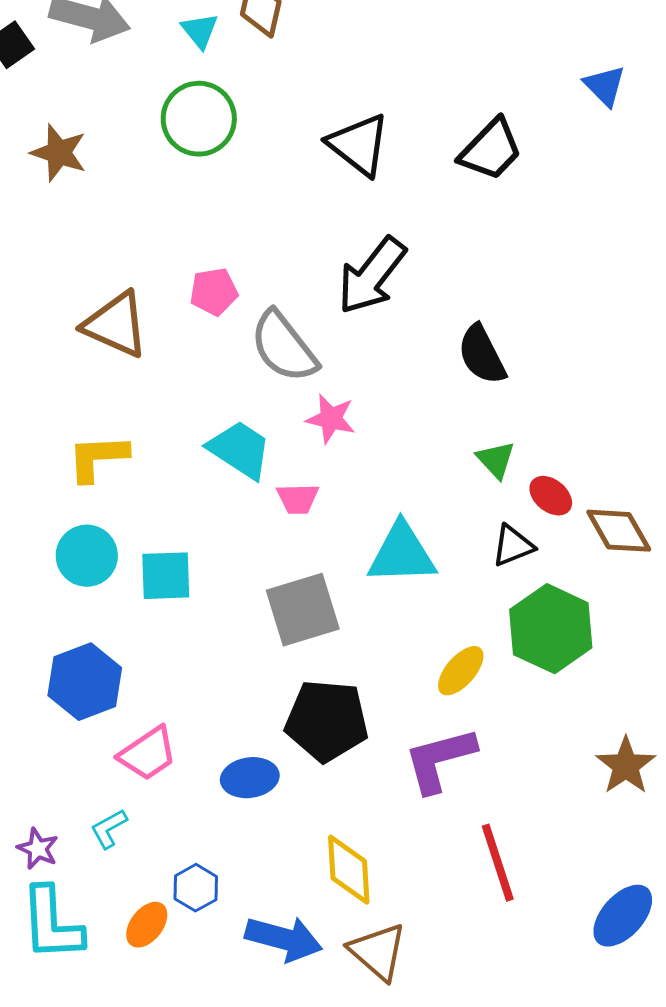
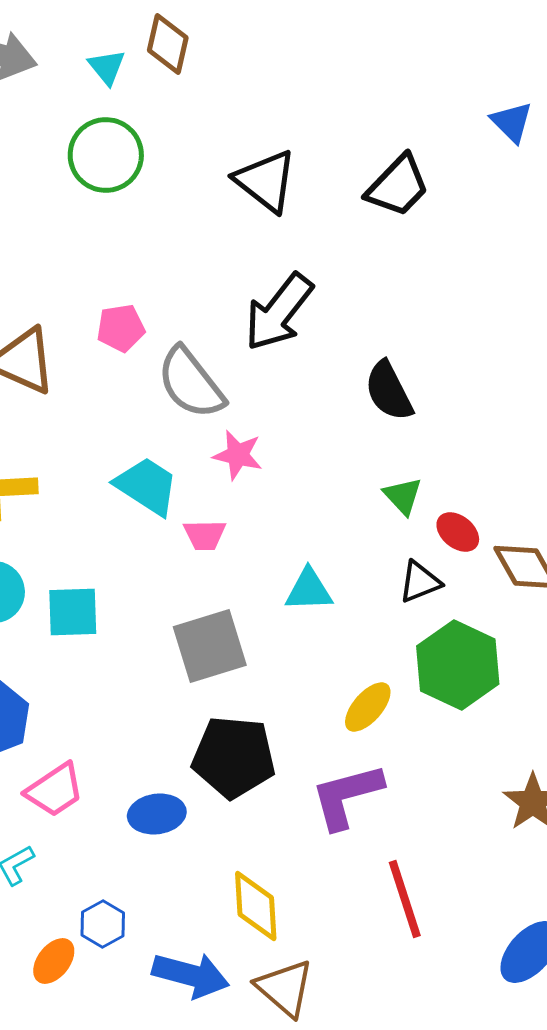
cyan triangle: (402, 554) -> (309, 590), size x0.7

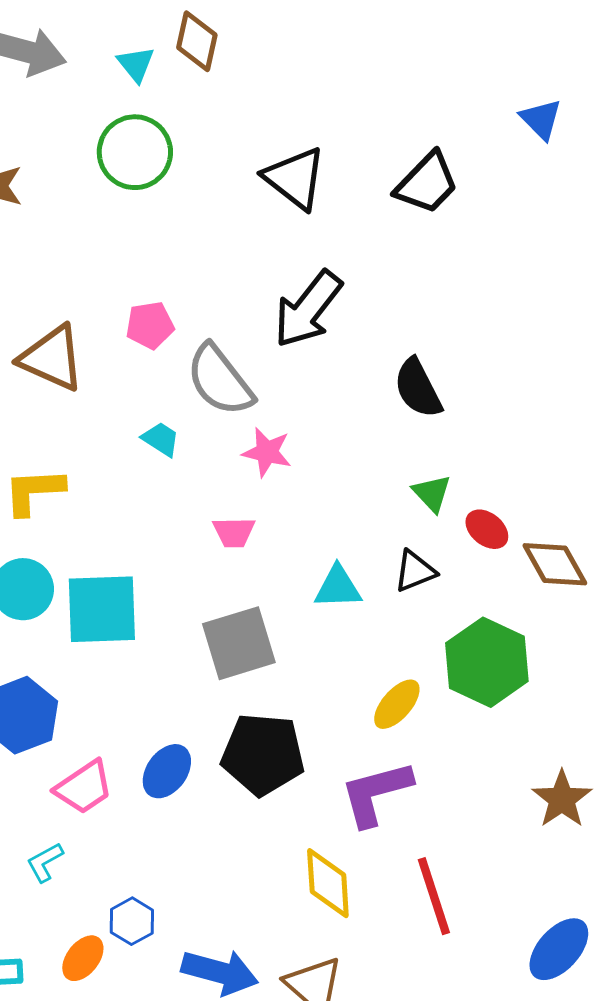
cyan trapezoid: (147, 486) -> (161, 439), moved, size x0.6
black triangle: (420, 582) -> (415, 571), moved
cyan square: (73, 612) -> (102, 609), size x1.4
blue ellipse: (157, 814) -> (167, 771), moved, turned -46
yellow diamond: (256, 906) -> (328, 883), moved

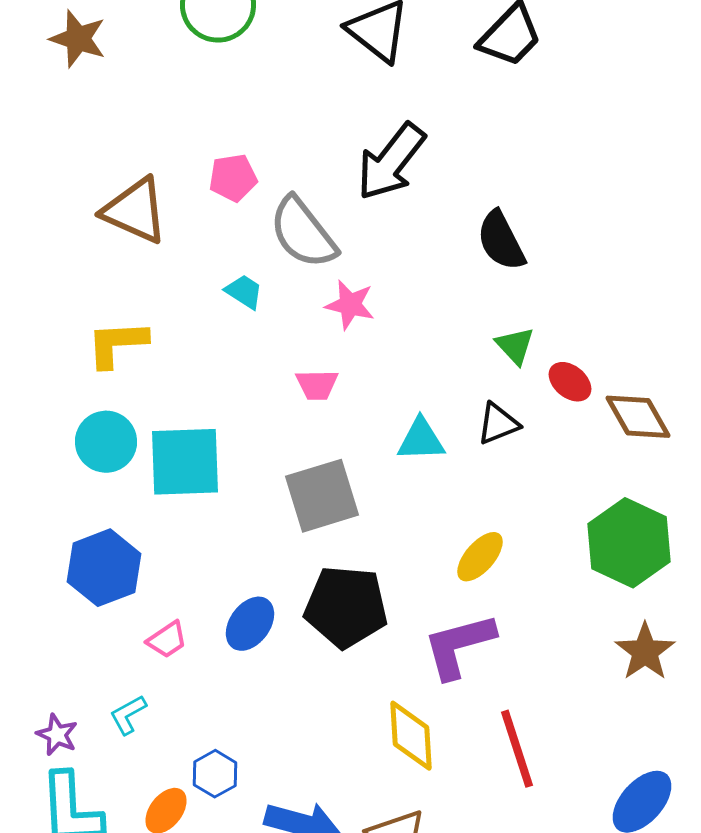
green hexagon: (487, 662) -> (629, 543), moved
pink trapezoid: (84, 787) -> (167, 640), size x0.7

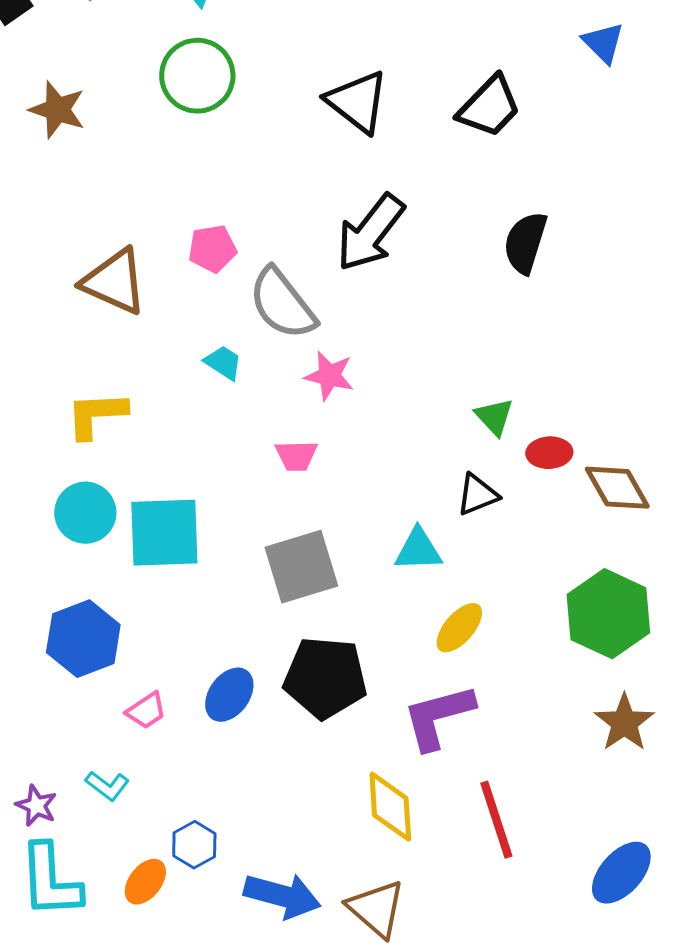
black semicircle: (501, 241) -> (525, 243), moved, turned 44
red ellipse: (570, 382) -> (549, 453), turned -42
cyan triangle: (421, 440) -> (418, 550), moved
cyan L-shape: (128, 715) -> (107, 786), turned -114

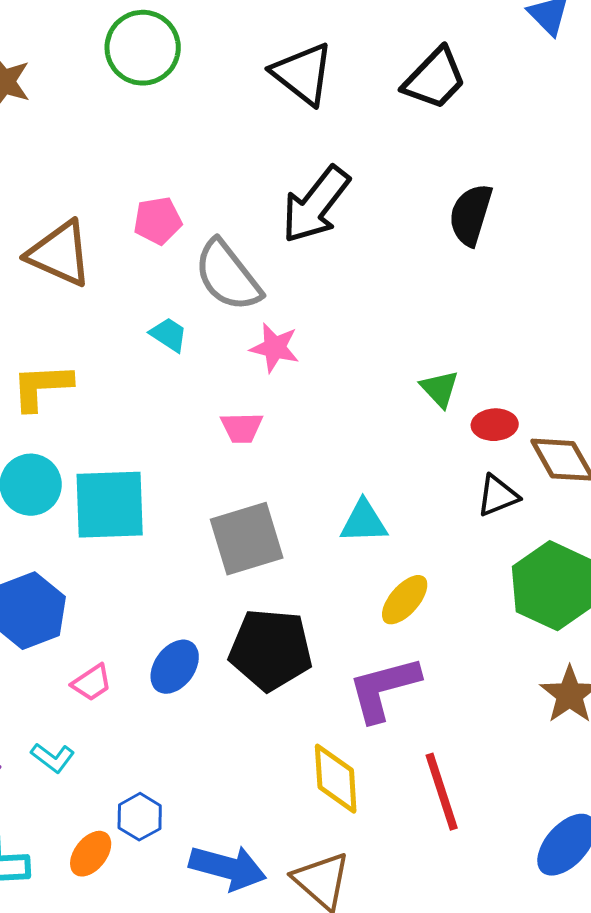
black triangle: (477, 495) -> (498, 496), moved

